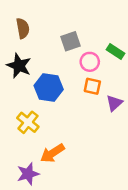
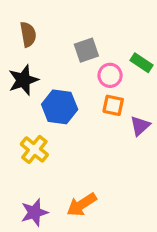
black star: (19, 66) -> (23, 80), turned 30
orange arrow: (52, 153) -> (82, 205), moved

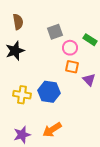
blue hexagon: (60, 107) -> (49, 92), moved
purple triangle: (140, 126) -> (89, 80), turned -32
yellow cross: (34, 149) -> (22, 95), turned -30

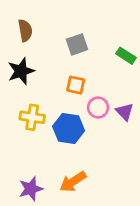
pink circle: (70, 48) -> (98, 107), moved
orange square: (72, 67) -> (76, 85), moved
yellow cross: (22, 95) -> (32, 117), moved

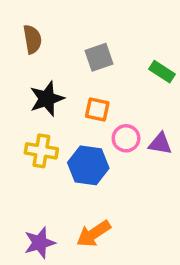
black star: (21, 71) -> (47, 99), moved
purple triangle: (125, 112) -> (160, 144), turned -36

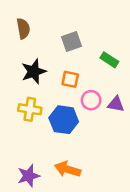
green rectangle: (162, 72) -> (109, 60), moved
orange arrow: (94, 234) -> (68, 169), turned 50

